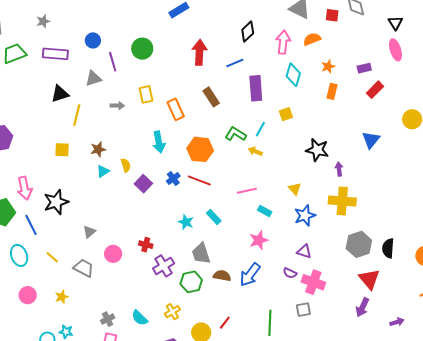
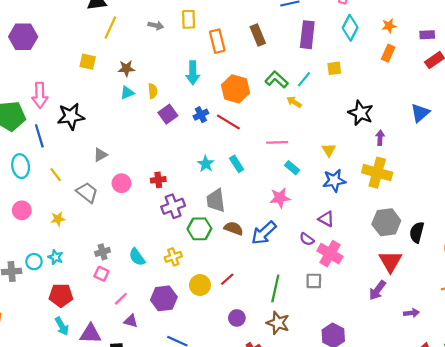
red cross: (146, 245) -> (158, 180), turned -32

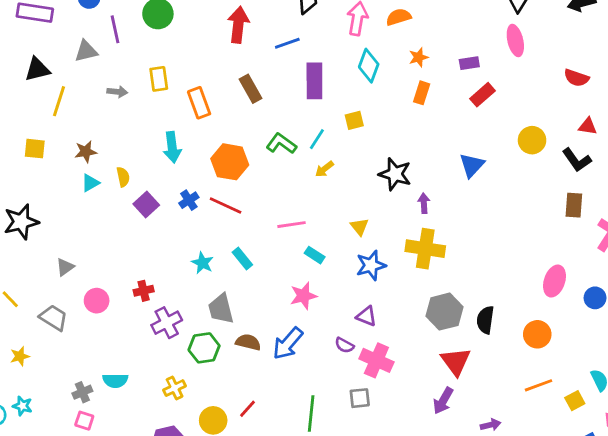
yellow arrow: (294, 102) -> (324, 169), moved, turned -64
cyan semicircle: (137, 257) -> (115, 380), moved, turned -48

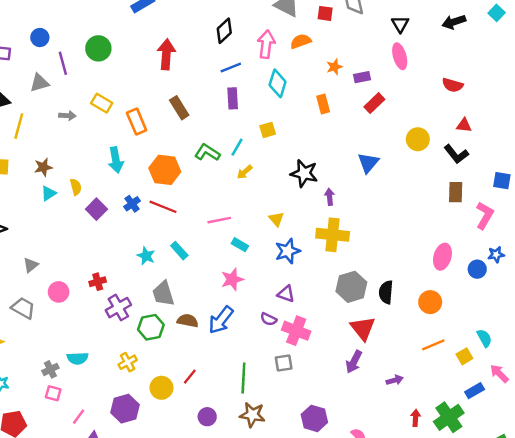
blue line: (287, 43) -> (231, 68), moved
orange star: (419, 57) -> (334, 67), moved
yellow rectangle: (159, 79) -> (102, 103), turned -48
purple rectangle: (314, 81) -> (233, 98), size x0.7
orange rectangle: (422, 93) -> (323, 104), turned -30

